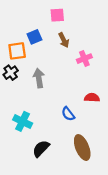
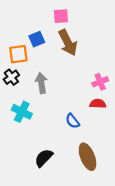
brown arrow: (64, 40) -> (68, 43), size x1.6
pink cross: (84, 59) -> (100, 82), moved
cyan cross: (23, 121) -> (22, 112), moved

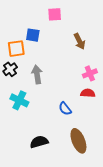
blue square: (37, 39) -> (33, 35), turned 32
brown arrow: (68, 43) -> (79, 41), moved, size x0.7
black semicircle: (44, 158) -> (39, 142), turned 30

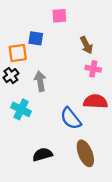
pink cross: (90, 73) -> (93, 69), moved, turned 32
red semicircle: (88, 93) -> (95, 101), size x1.5
blue semicircle: (65, 109) -> (71, 118), size x1.5

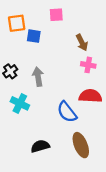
orange square: (18, 53) -> (17, 23), moved

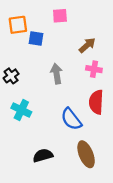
brown arrow: (82, 42) -> (87, 45), turned -105
gray arrow: (38, 77) -> (56, 74), moved
red semicircle: (90, 96) -> (96, 102), turned -90

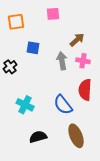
blue square: (36, 38) -> (33, 48), moved
gray arrow: (56, 74) -> (62, 61), moved
cyan cross: (21, 110) -> (25, 105), moved

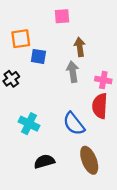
orange square: (16, 22) -> (21, 39), moved
brown arrow: (77, 40) -> (80, 47), moved, turned -56
pink cross: (83, 61) -> (103, 80), moved

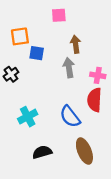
cyan cross: (29, 124) -> (28, 117), turned 36

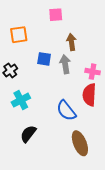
blue square: (37, 53) -> (44, 59), moved
cyan cross: (28, 117) -> (21, 100), moved
black semicircle: (42, 152) -> (28, 134), moved, turned -36

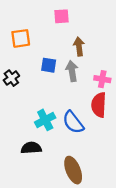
cyan cross: (21, 100) -> (45, 120), moved
black semicircle: (28, 134) -> (31, 148), turned 48
brown ellipse: (80, 143) -> (73, 170), moved

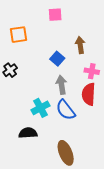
brown arrow: (79, 47) -> (80, 45), moved
blue square: (49, 65) -> (57, 59), moved, turned 32
gray arrow: (72, 71) -> (61, 85), moved

